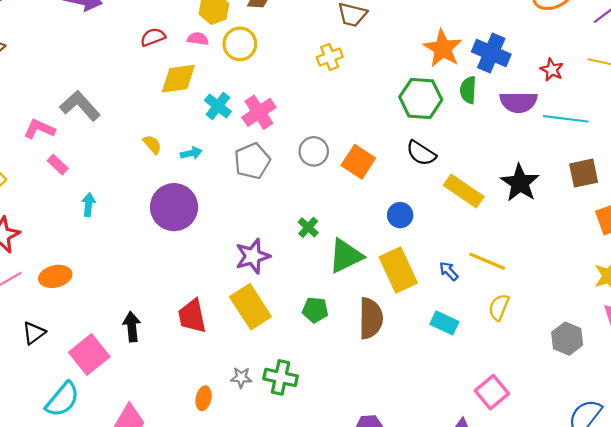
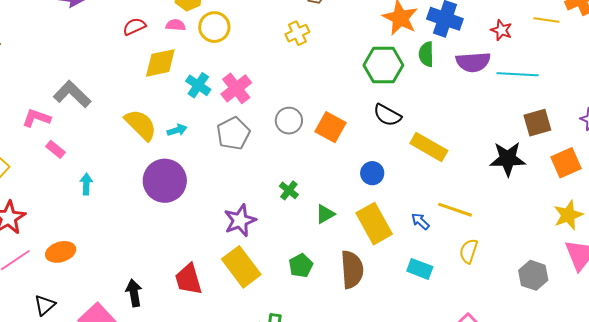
yellow semicircle: (152, 144) -> (141, 125), size x1.8
black star: (520, 183) -> (508, 159), moved, turned -30
green triangle: (346, 256) -> (325, 214), size x0.6
green pentagon: (315, 310) -> (301, 266), turned -30

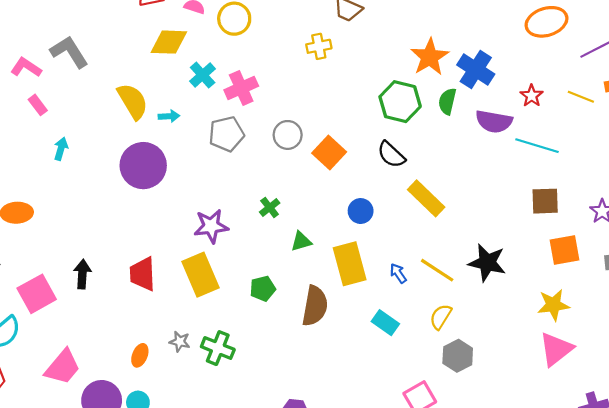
black star: (508, 159) -> (487, 263), moved
gray hexagon: (533, 275) -> (458, 356), moved

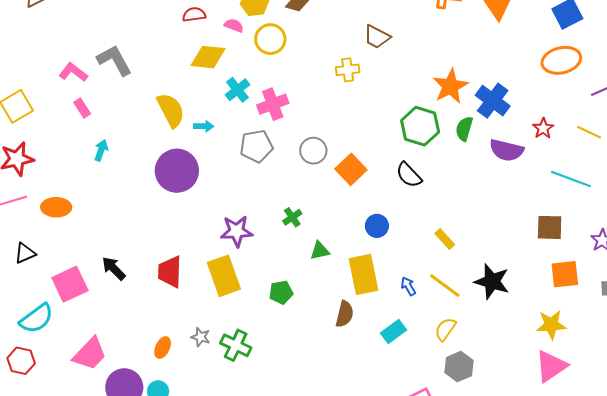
cyan line: (537, 146) -> (571, 179), moved
yellow rectangle: (426, 198) -> (445, 239), moved, size x0.6
black arrow: (82, 274) -> (114, 268), turned -52
brown semicircle: (315, 306) -> (345, 314), moved, size x0.7
cyan rectangle: (385, 323) -> (393, 331), turned -75

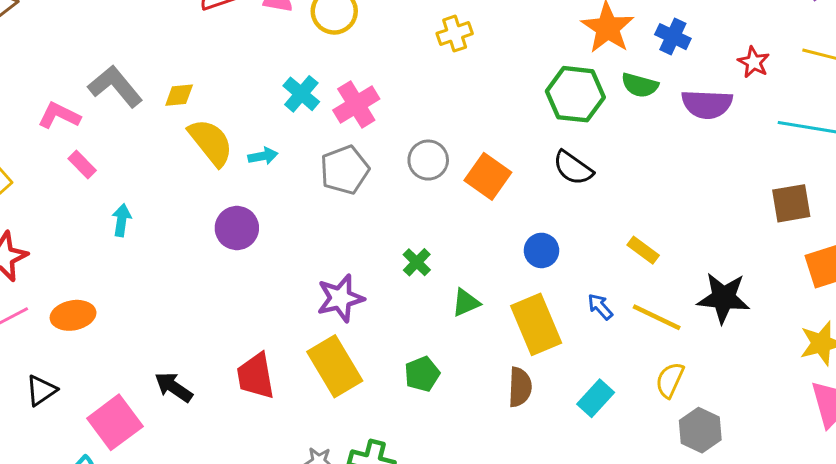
yellow diamond: (208, 57) -> (179, 95), moved, size x0.6
blue cross: (493, 101) -> (673, 37), size x0.7
green semicircle: (464, 129) -> (640, 85), turned -80
purple circle: (177, 171) -> (237, 228), size x0.7
blue arrow: (408, 286) -> (600, 307), moved

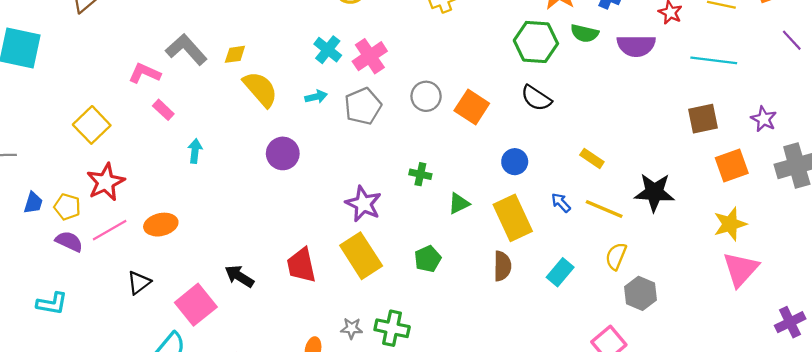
cyan arrow: (263, 156) -> (316, 97), moved
green cross: (417, 262) -> (420, 174), turned -30
purple star: (340, 298) -> (363, 204), turned -30

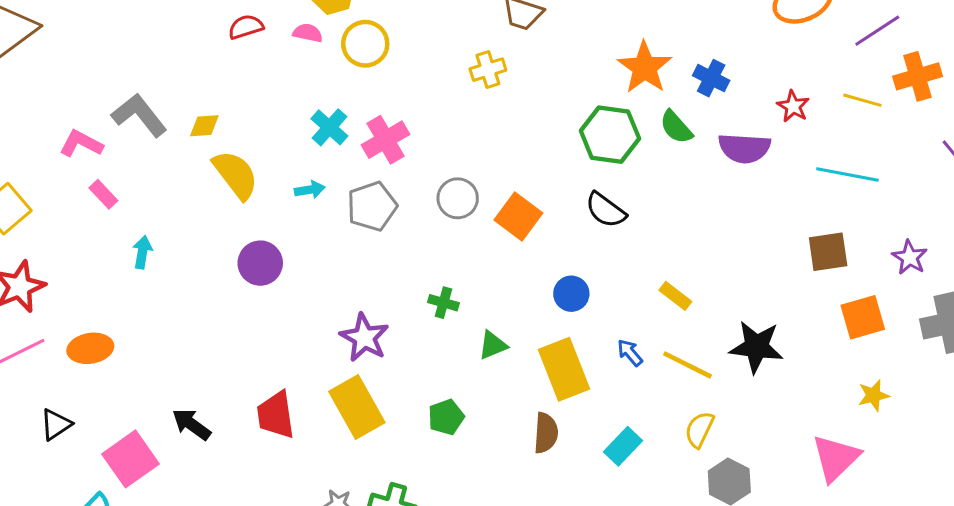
green semicircle: (585, 33) -> (676, 127), turned 32
yellow star: (730, 224) -> (874, 395), moved, size x0.7
pink triangle: (741, 269) -> (836, 458), moved

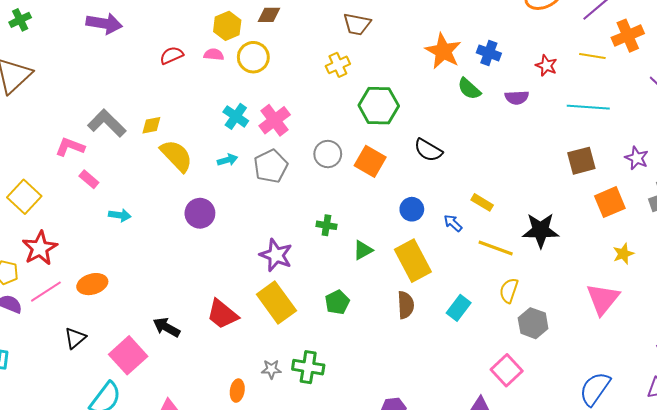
green hexagon: (610, 135) -> (379, 106), moved
purple semicircle: (744, 148) -> (517, 98), size x0.7
cyan arrow: (142, 252) -> (120, 215), turned 95
blue arrow: (630, 353) -> (453, 223), moved
red trapezoid: (276, 415) -> (222, 314), turned -36

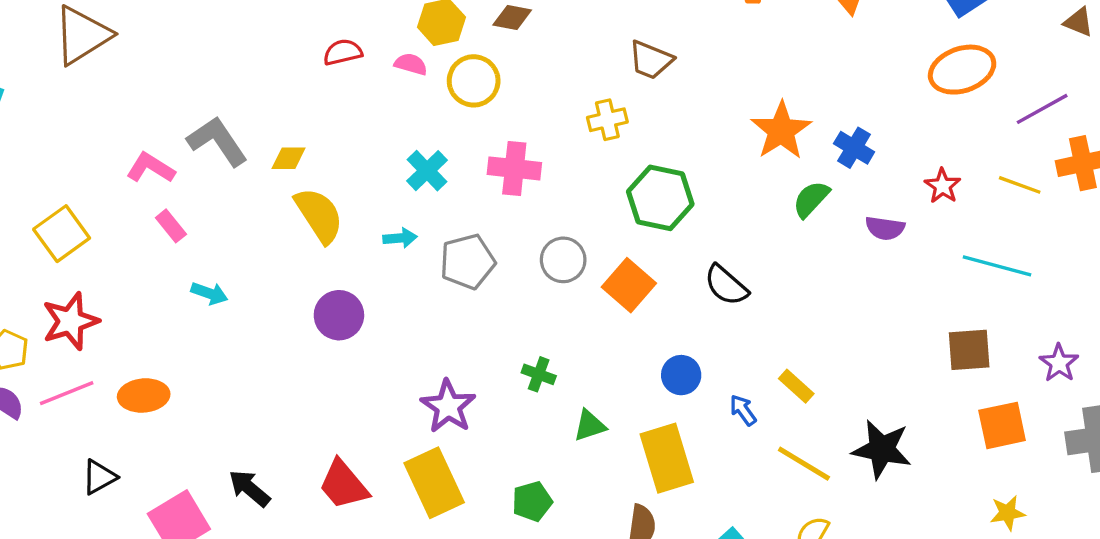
green semicircle: (469, 89) -> (811, 199), turned 80
pink cross: (275, 120) -> (514, 168), moved, turned 32

